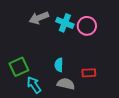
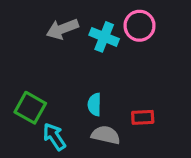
pink circle: (87, 26) -> (140, 26), moved
green square: (19, 67) -> (30, 108), turned -36

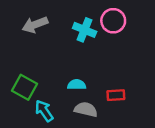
gray arrow: (62, 29) -> (35, 25), moved
cyan semicircle: (95, 104) -> (77, 85), turned 90

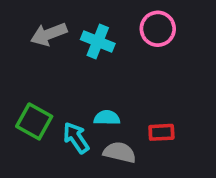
cyan cross: (85, 30) -> (98, 41), moved
cyan arrow: (44, 111) -> (76, 138), moved

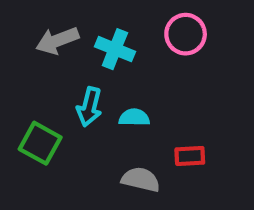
cyan semicircle: (107, 118) -> (134, 118), moved
cyan arrow: (76, 138) -> (89, 107), moved, turned -132

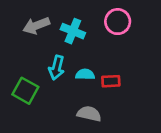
red rectangle: (190, 156) -> (111, 81), moved

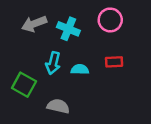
red rectangle: (111, 81) -> (114, 62), moved
gray semicircle: (89, 114) -> (58, 106), moved

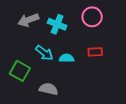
cyan arrow: (53, 63) -> (44, 53), turned -66

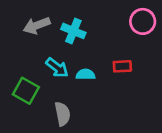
pink circle: (92, 17) -> (143, 21), moved
gray semicircle: (49, 89) -> (62, 114), turned 66

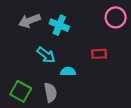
cyan semicircle: (86, 74) -> (68, 71), moved
green square: (26, 91) -> (21, 91), moved

